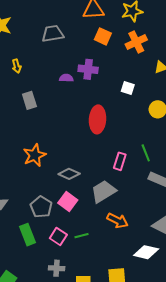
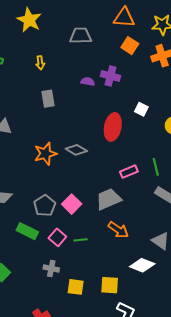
white square: (128, 88) -> (141, 109), moved
pink rectangle: (120, 161) -> (129, 172), turned 42
gray diamond: (69, 174) -> (76, 150), moved
green rectangle: (28, 235) -> (27, 231), turned -50

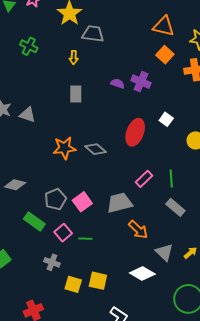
gray trapezoid: (81, 36) -> (93, 34), moved
pink rectangle: (129, 172) -> (144, 179), turned -30
orange arrow: (118, 230) -> (138, 230), moved
yellow square: (110, 285) -> (98, 281), moved

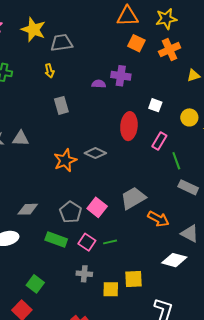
pink rectangle: (144, 179) -> (159, 141), moved

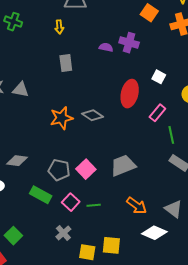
gray pentagon: (71, 212) -> (59, 170), turned -30
orange arrow: (158, 219) -> (137, 206), moved
gray cross: (84, 274) -> (63, 233), turned 35

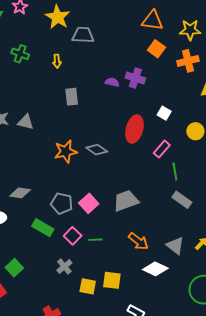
yellow arrow: (59, 27) -> (57, 61), moved

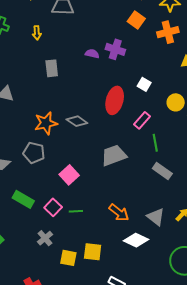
gray trapezoid: (126, 201) -> (114, 155), moved
gray pentagon: (62, 203) -> (34, 153), moved

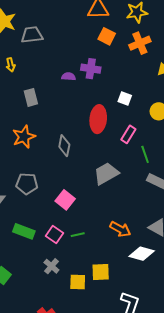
gray diamond: (77, 121) -> (64, 146), turned 75
orange star: (46, 123) -> (24, 137), moved

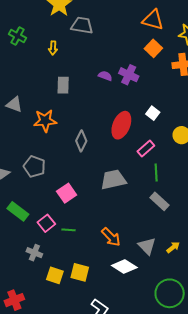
gray cross: (51, 266) -> (34, 253), turned -35

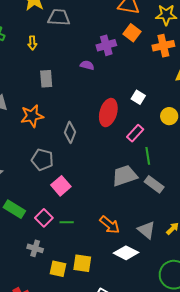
purple cross: (129, 75) -> (106, 45), moved, turned -36
gray pentagon: (34, 167) -> (42, 160), moved
gray trapezoid: (113, 180) -> (125, 176), moved

